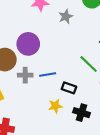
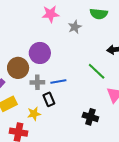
black rectangle: (69, 88) -> (49, 99), moved, turned 48
yellow star: (55, 106) -> (34, 114), moved

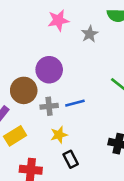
black rectangle: (49, 99) -> (71, 159), moved
yellow star: (34, 114) -> (59, 135), moved

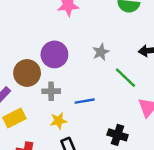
gray star: (90, 34) -> (101, 52), moved
blue line: (75, 103) -> (85, 101), moved

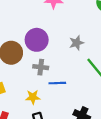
gray cross: (51, 91) -> (41, 67), moved

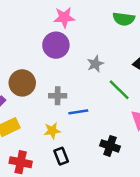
purple circle: (37, 40) -> (56, 45), moved

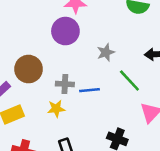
blue line: (78, 112) -> (90, 90), moved
yellow star: (52, 131) -> (56, 109), moved

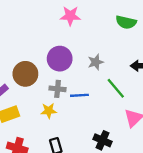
purple circle: (65, 31) -> (60, 59), moved

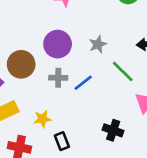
blue line: (79, 95) -> (83, 83), turned -30
yellow star: (49, 111) -> (42, 119), moved

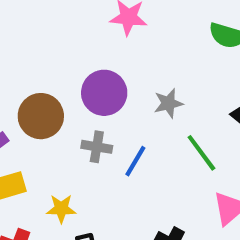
blue line: (83, 83) -> (135, 161), turned -30

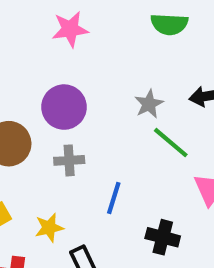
gray star: (168, 103) -> (149, 104), moved
blue line: (135, 161) -> (114, 198), moved

